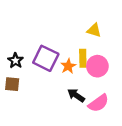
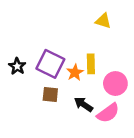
yellow triangle: (94, 30) -> (103, 21), moved
pink circle: (97, 66) -> (115, 84), moved
brown square: (12, 84) -> (50, 95), moved

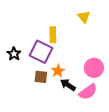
yellow triangle: (103, 21) -> (84, 17), turned 32
yellow rectangle: (91, 64) -> (53, 35), moved
orange star: (75, 72) -> (58, 71), moved

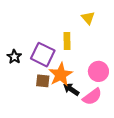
yellow rectangle: (53, 35) -> (67, 41), moved
orange star: (58, 71) -> (61, 75), size x1.6

